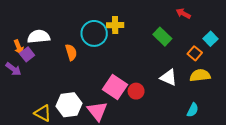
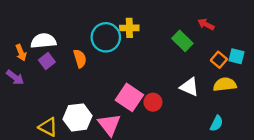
red arrow: (183, 14) -> (206, 24), moved
cyan square: (210, 39) -> (237, 56), moved, turned -32
purple square: (27, 54) -> (47, 61), moved

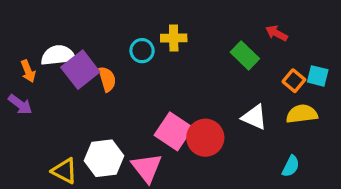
cyan circle: (106, 37) -> (142, 51), size x0.6
purple square: (47, 61) -> (80, 70), moved, size x1.6
red circle: (153, 102) -> (205, 138), size x1.5

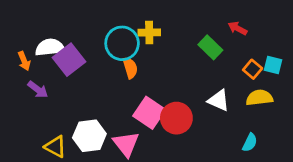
cyan circle: (142, 51) -> (122, 43), size x1.6
orange semicircle: (107, 79) -> (130, 68), moved
purple arrow: (20, 104) -> (38, 90), moved

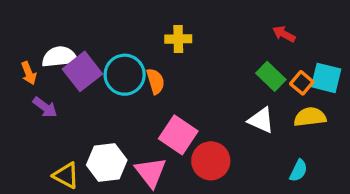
cyan circle: (122, 43) -> (125, 75), moved
green rectangle: (210, 47) -> (271, 76), moved
cyan square: (273, 65) -> (326, 78), size x1.4
red circle: (176, 118) -> (211, 161), moved

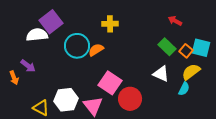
purple square: (82, 71) -> (51, 22), moved
orange arrow: (29, 73) -> (14, 78), moved
orange semicircle: (155, 81) -> (96, 50), turned -105
yellow semicircle: (310, 117) -> (191, 72), turned -30
cyan semicircle: (299, 171) -> (184, 89), moved

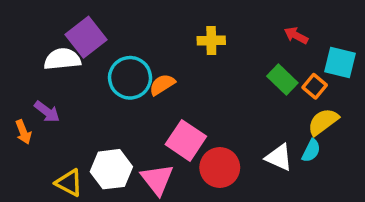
yellow cross: (110, 24) -> (211, 41), moved
cyan square: (201, 48) -> (340, 63), moved
white triangle: (161, 74) -> (279, 157), moved

